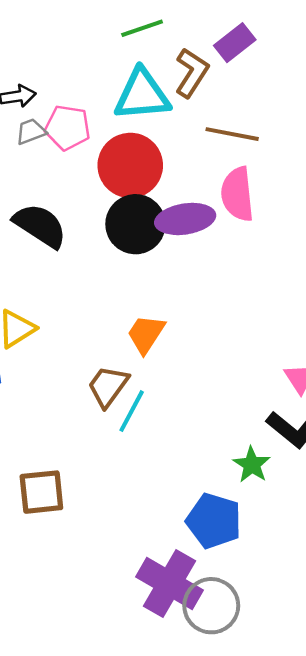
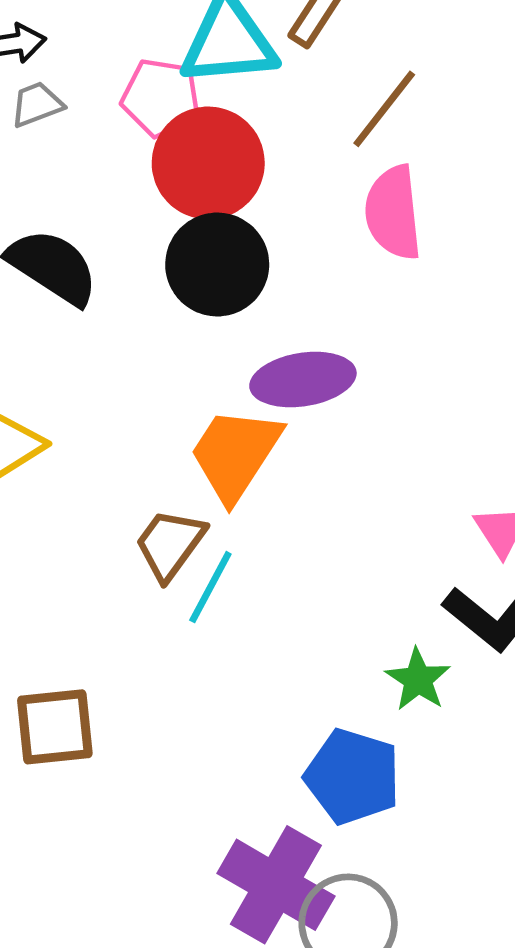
pink pentagon: (68, 128) -> (161, 98), moved
brown line: (232, 134) -> (384, 109), turned -63
purple ellipse: (185, 219) -> (303, 380), moved
orange trapezoid: (146, 334) -> (235, 454), size x1.4

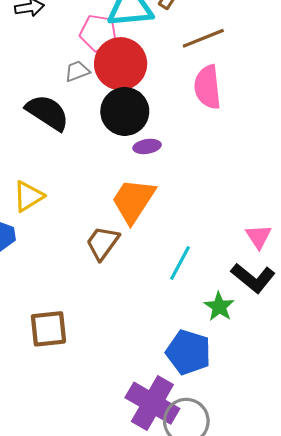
gray trapezoid: (37, 104) -> (77, 71), moved
brown line: (384, 109) -> (203, 38), turned 30
purple ellipse: (303, 380) -> (147, 146), moved, size x0.6
cyan line: (210, 587) -> (180, 263), moved

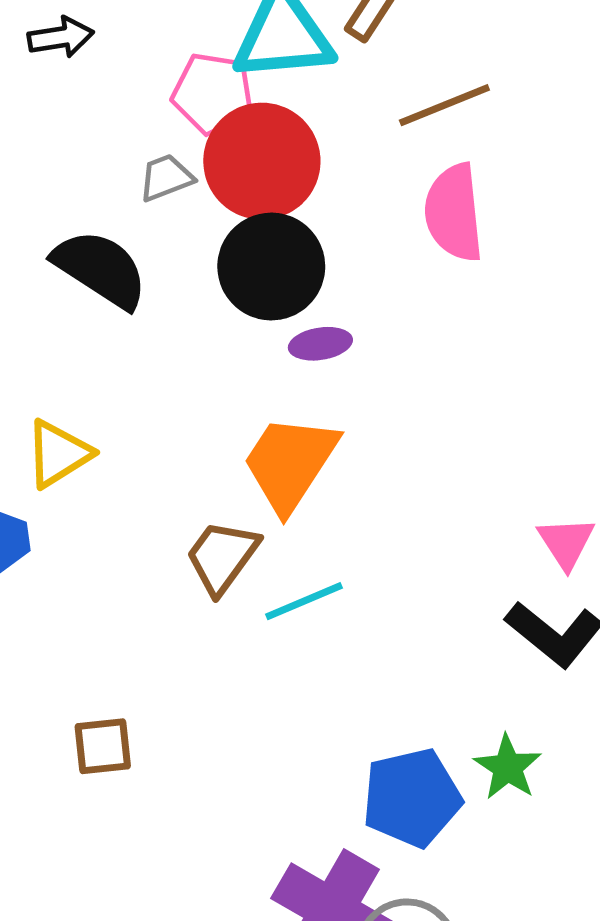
cyan line: (180, 263) -> (304, 601), moved, turned 39
green star: (219, 307) -> (508, 767), moved
brown square: (48, 329) -> (103, 746), size x0.7
blue pentagon: (188, 352) -> (412, 798), turned -30

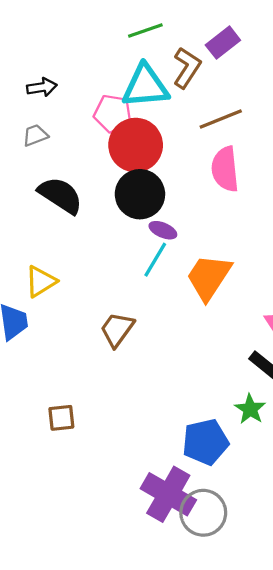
gray trapezoid: (166, 178) -> (35, 135), moved
purple ellipse: (320, 344) -> (163, 230), turned 32
orange trapezoid: (290, 463) -> (209, 277), moved
cyan line: (304, 601) -> (155, 260), moved, turned -36
green star: (508, 767) -> (250, 409), moved

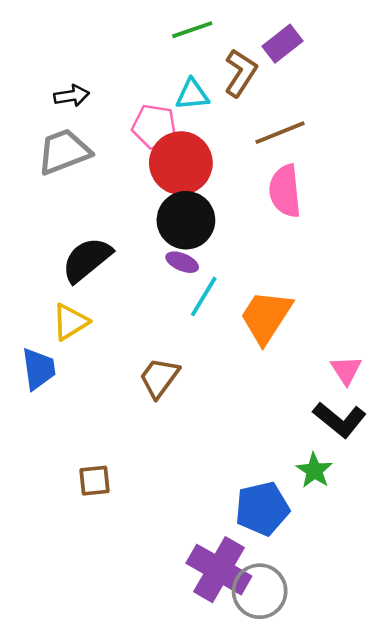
cyan triangle: (145, 86) -> (192, 94), size x0.6
gray trapezoid: (35, 135) -> (64, 152), size x1.8
black semicircle: (60, 195) -> (87, 260), moved, turned -72
purple ellipse: (163, 230) -> (182, 262), moved

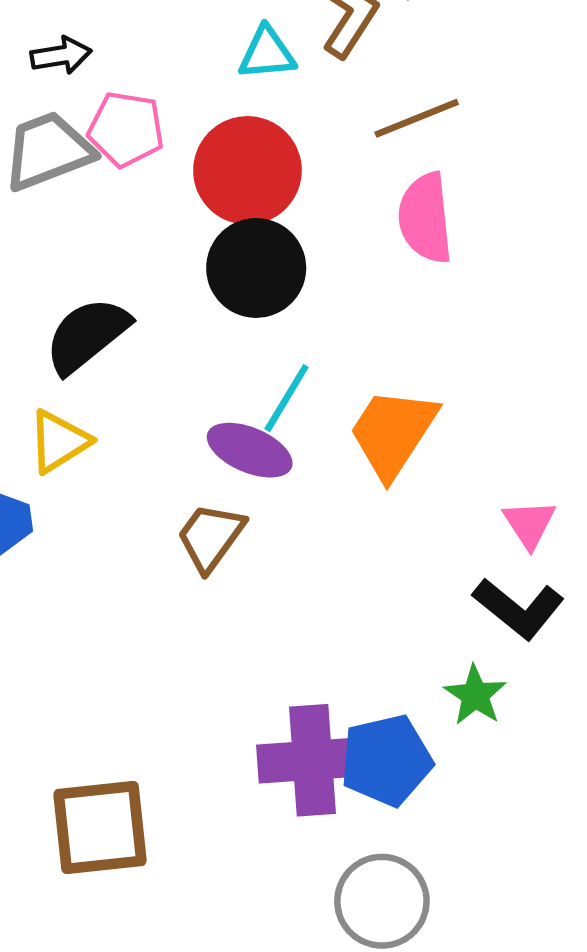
pink pentagon: (154, 126) -> (126, 129), moved
purple ellipse: (182, 262) -> (250, 450), moved, size x1.5
brown square: (94, 481) -> (100, 827), moved, size x1.8
purple cross: (219, 570) -> (313, 760), moved, turned -34

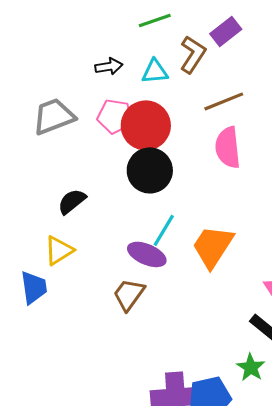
black arrow: (61, 55) -> (109, 66), moved
pink pentagon: (126, 129) -> (115, 116), moved
black semicircle: (87, 335) -> (72, 201), size x0.7

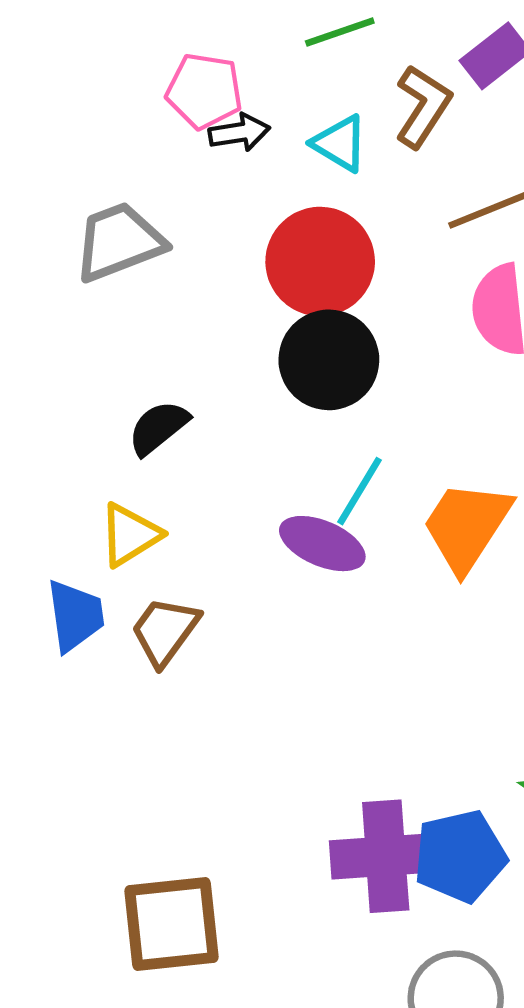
cyan triangle: (155, 71) -> (340, 143), turned 36
pink pentagon: (115, 116) -> (204, 91), moved
brown trapezoid: (129, 294) -> (165, 631), moved

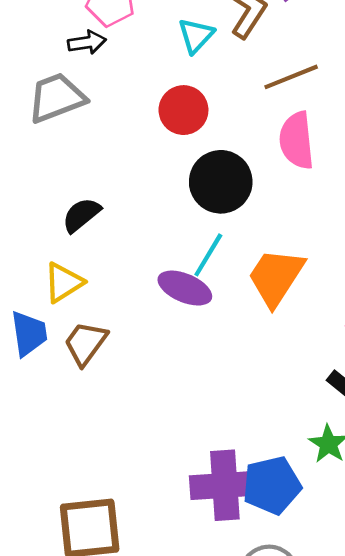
black arrow: (239, 132) -> (87, 42), moved
cyan triangle: (340, 143) -> (196, 36), turned 42
red circle: (320, 261) -> (183, 110), size x0.7
black circle: (329, 360) -> (221, 182), moved

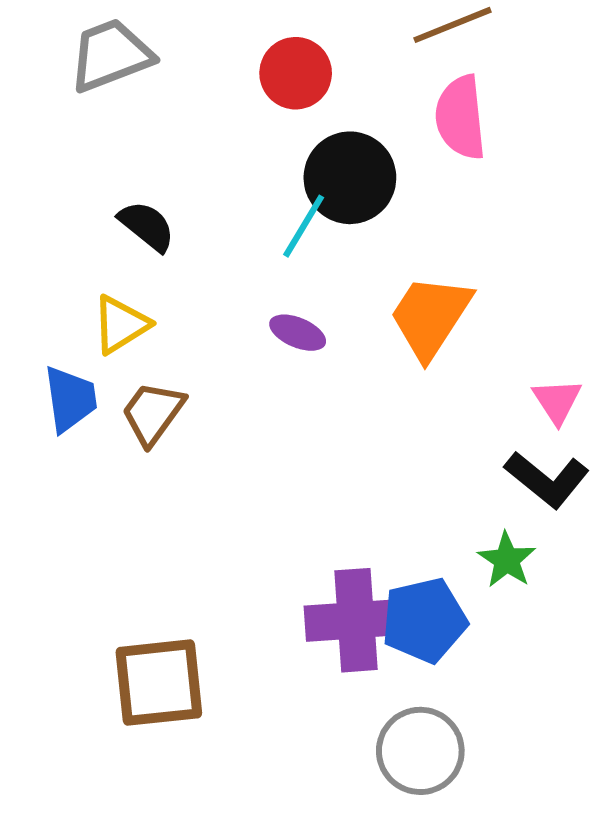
black semicircle: (81, 215) -> (147, 226), turned 78
cyan line: (208, 255) -> (304, 226), moved
purple ellipse: (185, 288) -> (298, 333), size x0.7

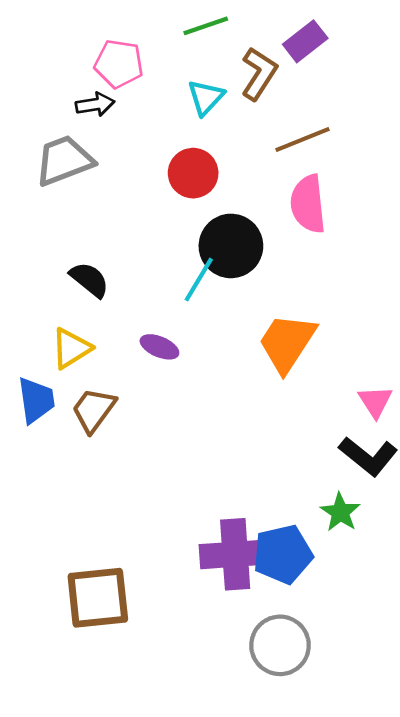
purple ellipse: (298, 333) -> (159, 347), moved

